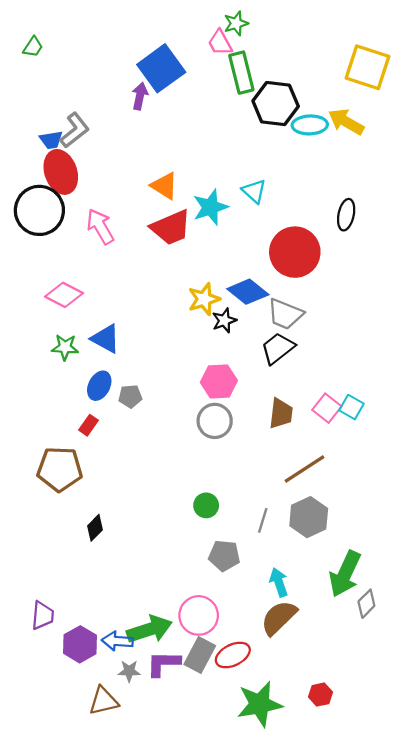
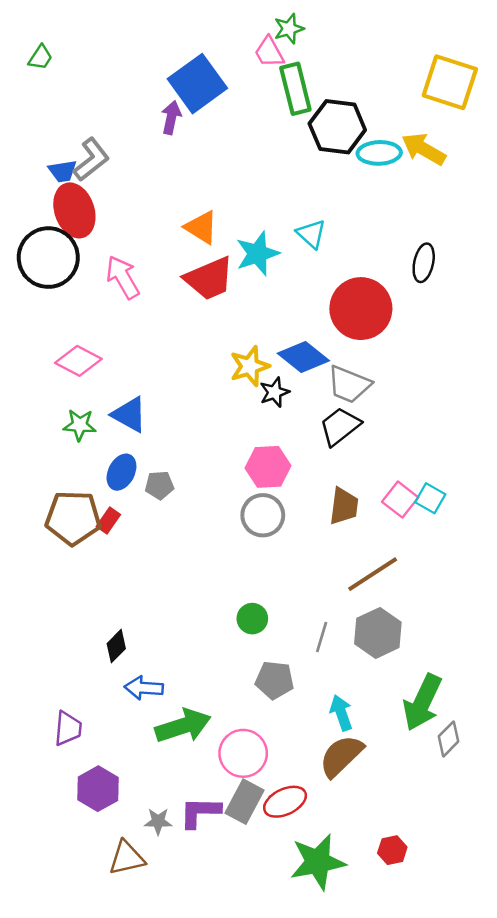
brown pentagon: (60, 469) -> (73, 518), moved
purple trapezoid: (43, 615) -> (68, 728), moved
green arrow: (149, 629) -> (183, 726), moved
blue arrow: (117, 641) -> (144, 688), moved

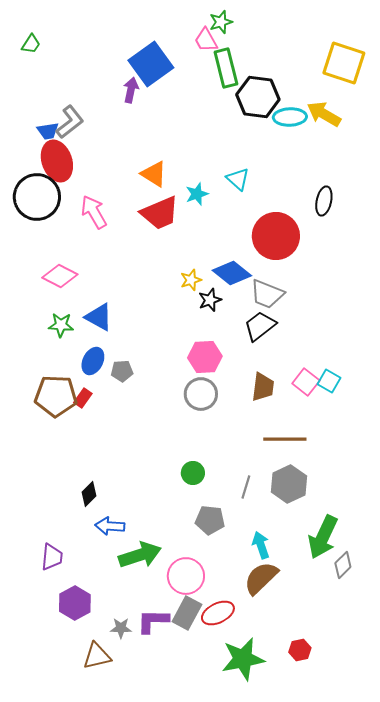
cyan star: (258, 254) -> (197, 194), size x0.7
yellow star: (250, 366) -> (191, 280), size x0.7
brown line: (373, 574) -> (285, 439), turned 33

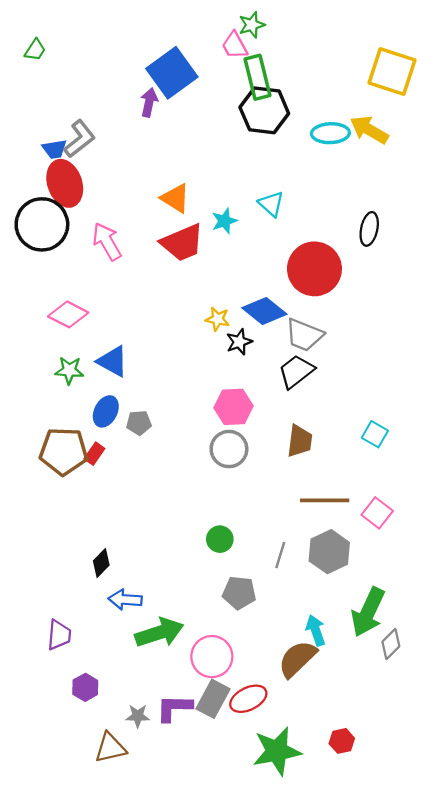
black hexagon: (258, 97) -> (264, 110), moved
yellow star: (191, 280) -> (218, 319), turned 30
pink square: (306, 382) -> (377, 513), moved
cyan arrow: (261, 545) -> (316, 630), moved
purple hexagon: (75, 603) -> (85, 687), size x0.7

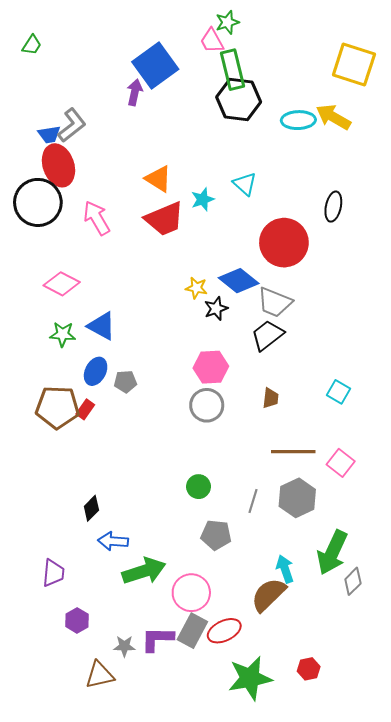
brown trapezoid: (300, 441) -> (271, 398), size x0.7

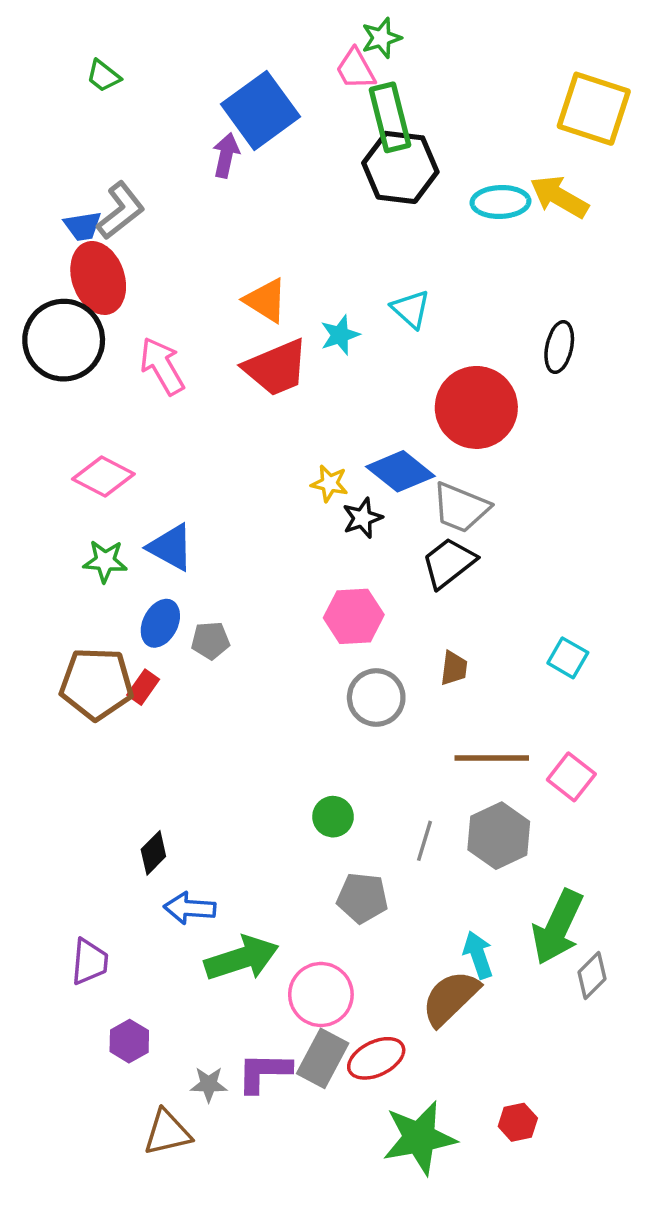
green trapezoid: (32, 45) -> (103, 76), moved, turned 95
gray circle: (207, 405) -> (376, 698), moved

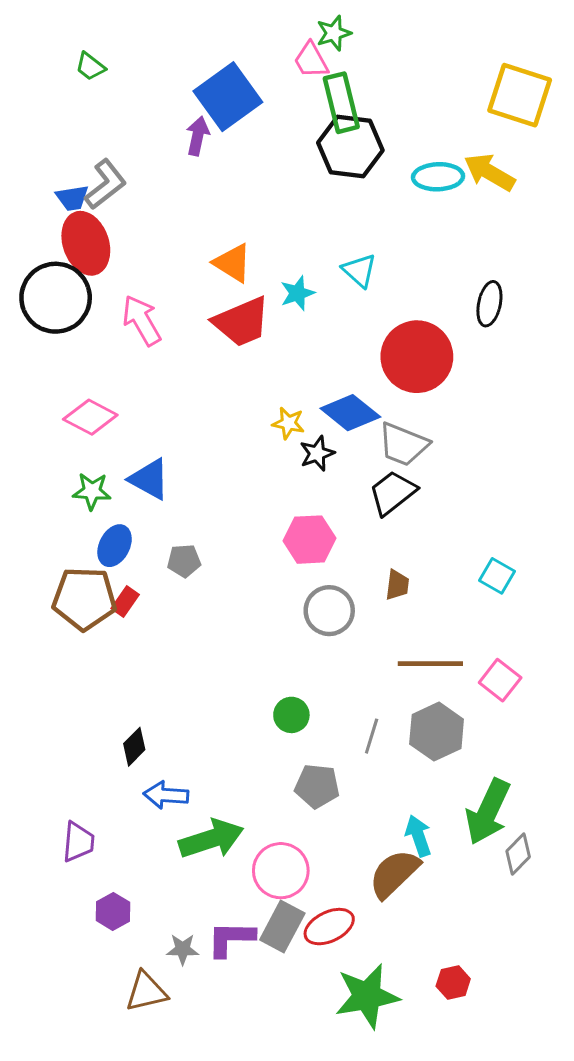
blue ellipse: (160, 623) -> (115, 546), moved

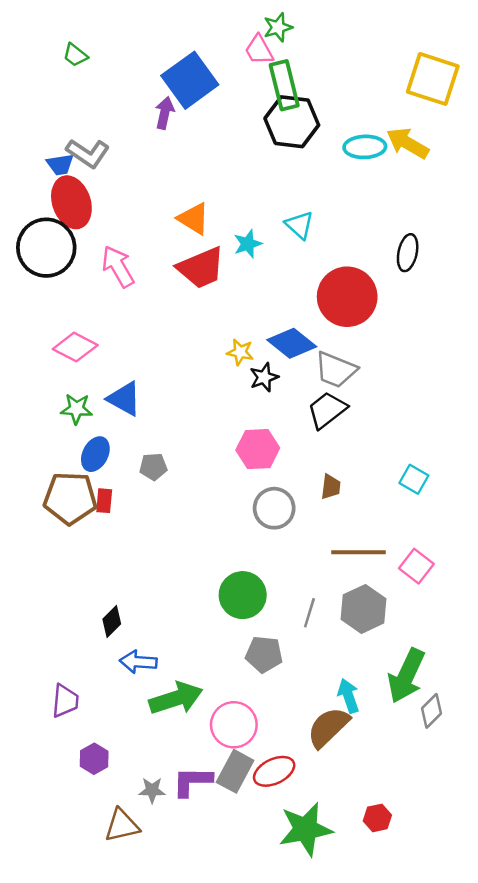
gray L-shape: (105, 184) -> (88, 153), turned 72
red rectangle: (125, 602) -> (104, 501), turned -30
green circle: (291, 715) -> (243, 595), size x1.6

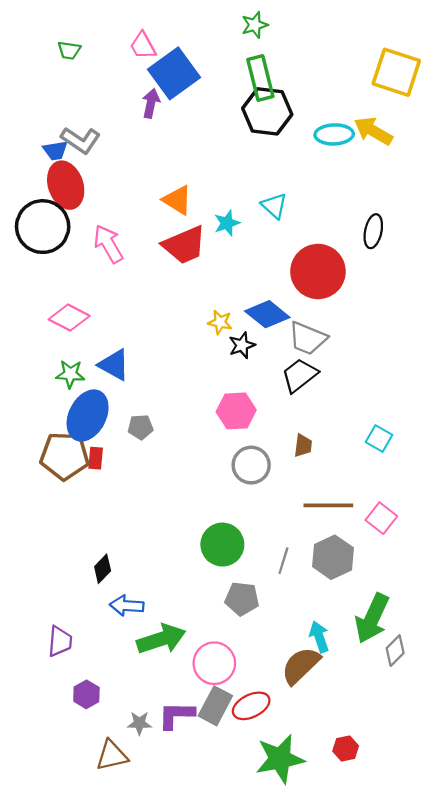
pink trapezoid: (259, 50) -> (143, 46), moved
green trapezoid: (75, 55) -> (69, 50), turned -30
blue ellipse: (95, 454) -> (88, 416), size x1.6

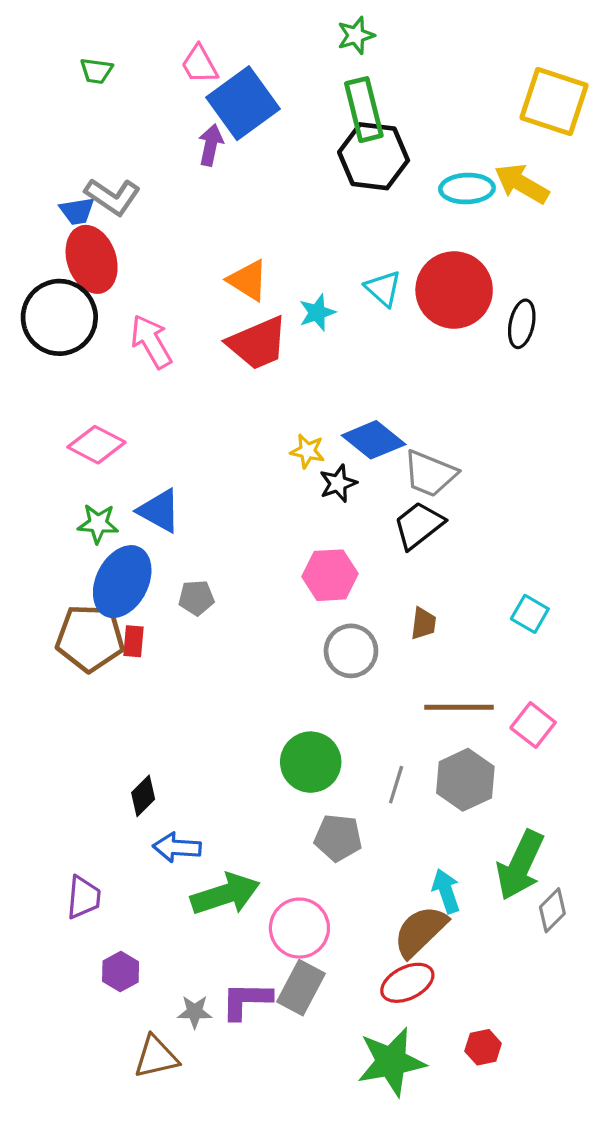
red circle: (318, 272) -> (454, 290), moved
red ellipse: (251, 706) -> (407, 983), moved

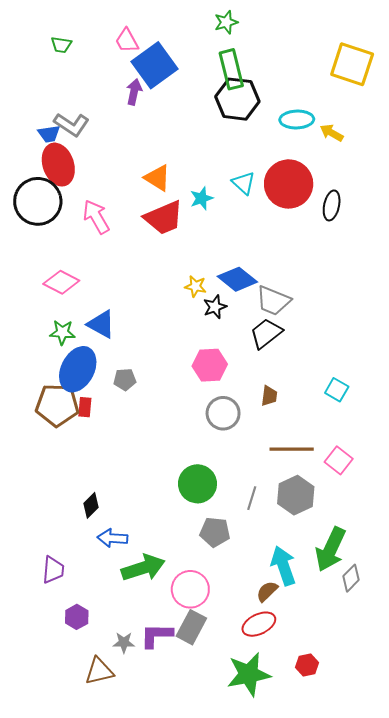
yellow arrow: (522, 184) -> (332, 133), moved, size x0.7
cyan arrow: (446, 891) -> (283, 566), size x1.4
brown semicircle: (420, 931) -> (267, 591), size x0.6

